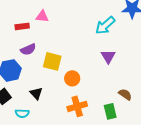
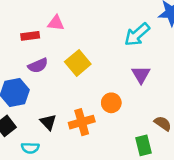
yellow square: (52, 61) -> (78, 63), moved, turned 36
orange circle: (72, 78) -> (111, 103), moved
orange cross: (77, 106) -> (82, 122), moved

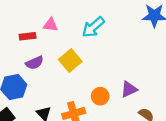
cyan arrow: (137, 35) -> (93, 27), moved
purple triangle: (141, 74) -> (129, 89), moved, turned 36

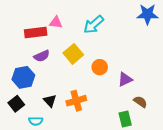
red rectangle: (28, 36) -> (36, 33), size x1.5
orange circle: (100, 96) -> (100, 67), moved

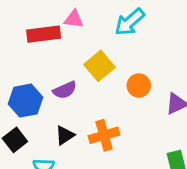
purple semicircle: (42, 56) -> (65, 90), moved
black triangle: (50, 101) -> (65, 135), turned 40

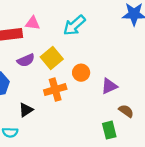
purple semicircle: (65, 90) -> (26, 60), moved
orange cross: (104, 135) -> (55, 90), moved

